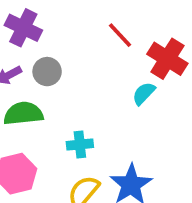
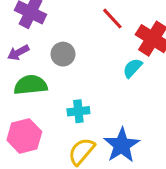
gray circle: (47, 72) -> (63, 54), moved

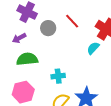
red line: (112, 19) -> (72, 21), moved
gray circle: (63, 54) -> (48, 28), moved

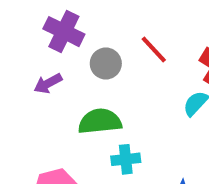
green semicircle: (27, 59) -> (100, 121), moved

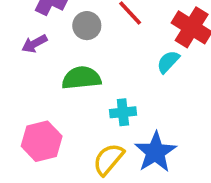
cyan cross: (126, 159) -> (123, 112), moved

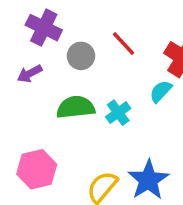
cyan cross: (123, 112) -> (118, 113), moved, turned -30

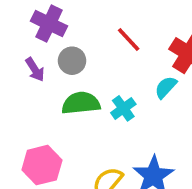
gray circle: (81, 56) -> (72, 61), moved
purple arrow: (30, 74) -> (35, 70), turned -95

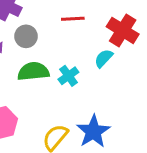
red line: (129, 39) -> (73, 19), turned -50

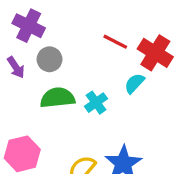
red line: (73, 19) -> (115, 42), moved, turned 30

